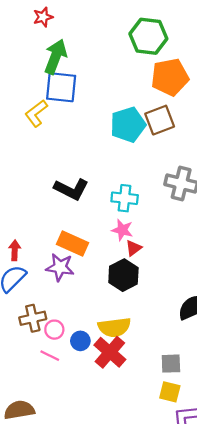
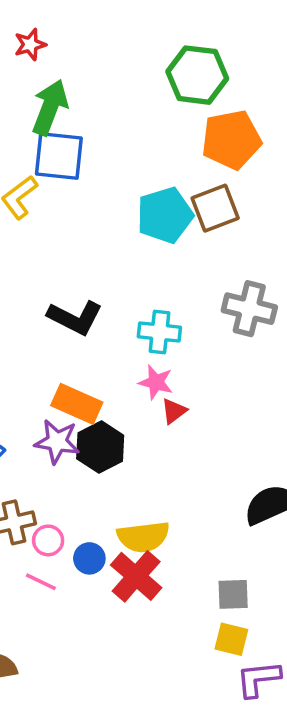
black hexagon: (123, 275) -> (100, 447), moved

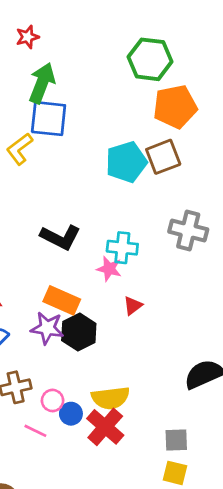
pink star: (156, 382) -> (109, 269), moved
pink circle: (48, 540) -> (53, 400), moved

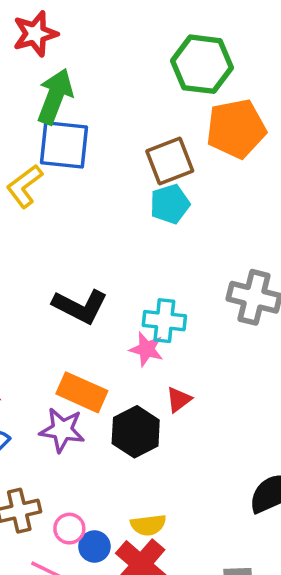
red star: (27, 37) -> (35, 34), size x1.4
brown square: (163, 157) -> (170, 161), moved
cyan pentagon: (126, 162) -> (170, 204), size x0.7
black hexagon: (79, 332) -> (136, 432), moved
yellow semicircle: (110, 398) -> (148, 525), size x0.7

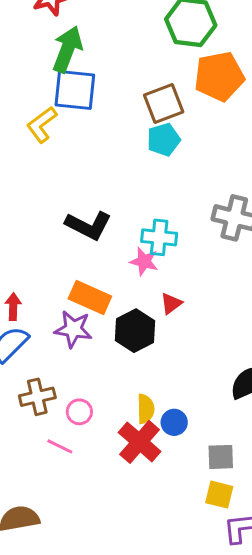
yellow semicircle: (148, 525) -> (146, 409), turned -84
blue circle: (94, 546) -> (174, 422), moved

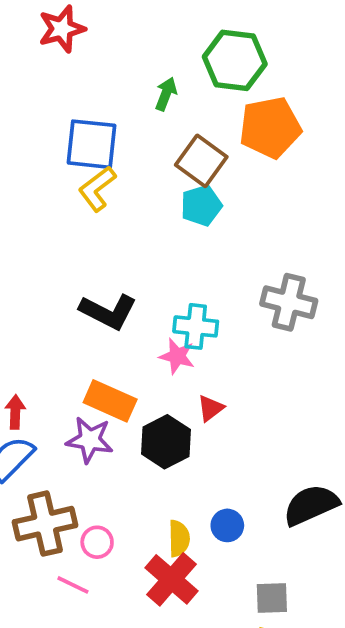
green arrow: (67, 49) -> (166, 94), moved, size x0.6
brown square: (164, 103) -> (201, 161), turned -33
yellow L-shape: (42, 125) -> (97, 189), moved
brown cross: (37, 397) -> (45, 524), size x1.4
blue circle: (174, 422) -> (227, 525), moved

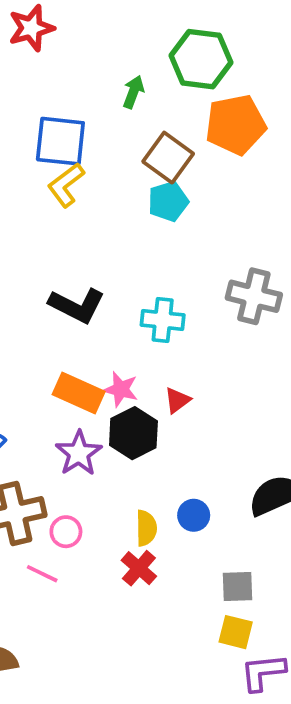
pink star: (177, 356) -> (121, 389), moved
purple star: (90, 440) -> (79, 453), moved, turned 30
red cross: (171, 579) -> (139, 568), size x0.7

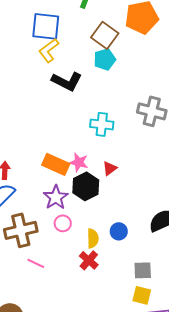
black L-shape: (77, 305) -> (67, 81), moved
pink circle: (66, 532) -> (63, 223), moved

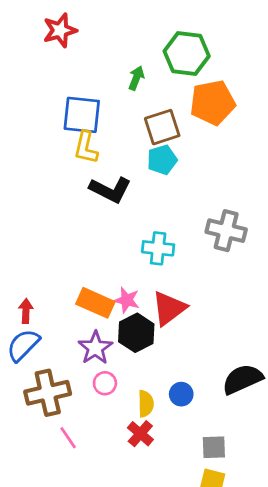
brown square: (105, 35) -> (162, 127), turned 36
yellow L-shape: (49, 50) -> (86, 148), turned -40
red triangle: (110, 168) -> (169, 308), size x1.8
pink line: (36, 263) -> (68, 438), turned 30

